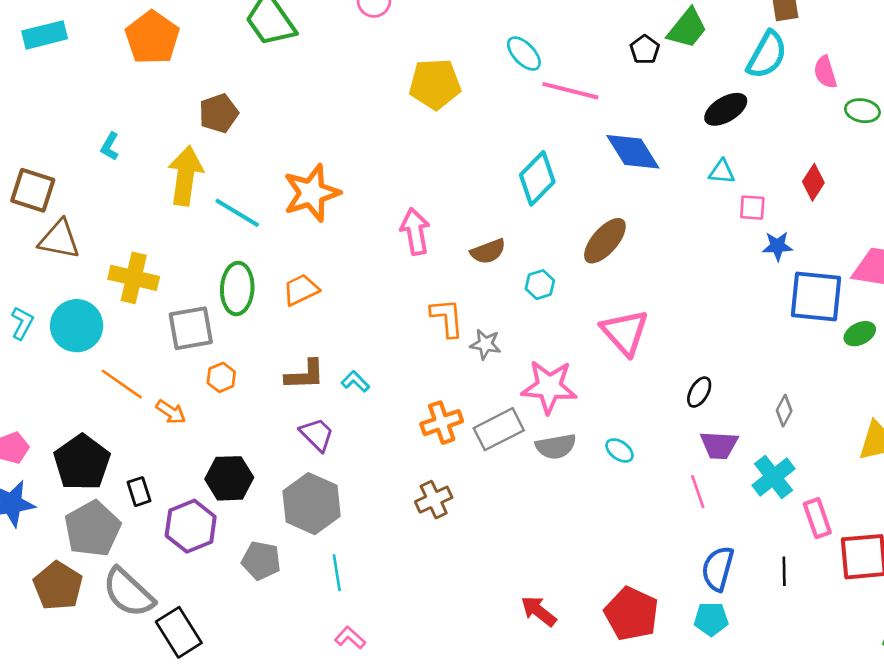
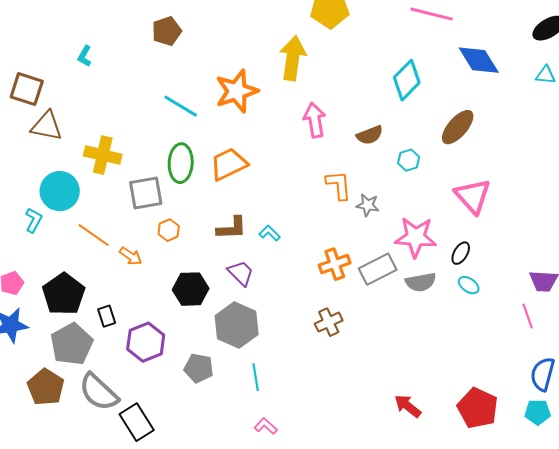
yellow arrow: (185, 176) -> (293, 58), moved
orange trapezoid: (301, 290) -> (229, 164), size x1.4
cyan L-shape: (22, 323) -> (34, 220), moved
black ellipse: (699, 392) -> (461, 253), moved
black hexagon: (229, 478) -> (191, 289), moved

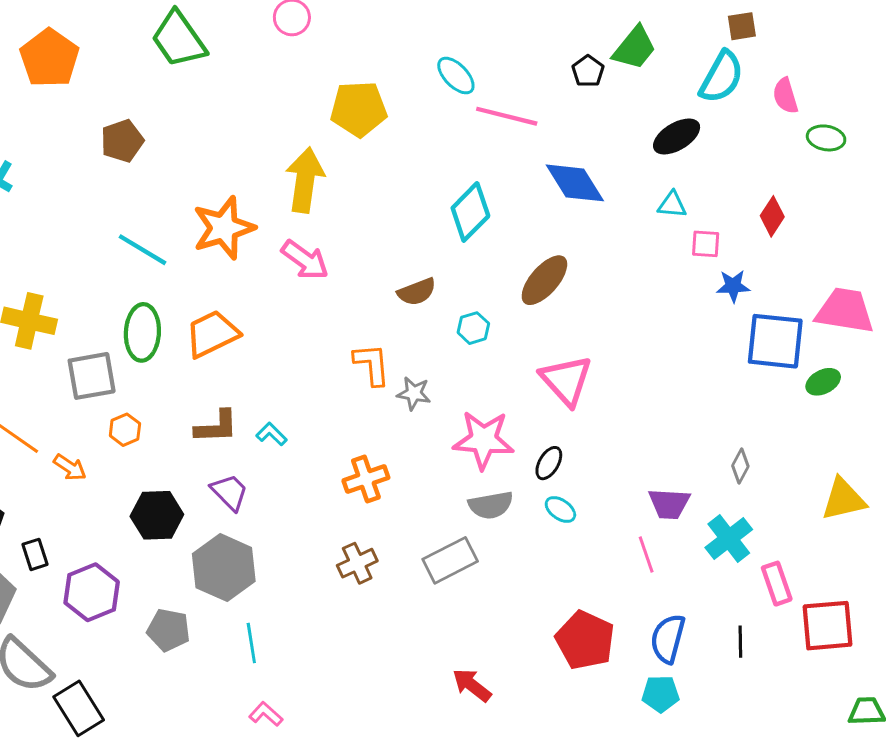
pink arrow: (315, 120) -> (305, 260), moved, turned 136
gray rectangle: (378, 269) -> (450, 560), moved
red pentagon: (478, 408) -> (585, 640), moved

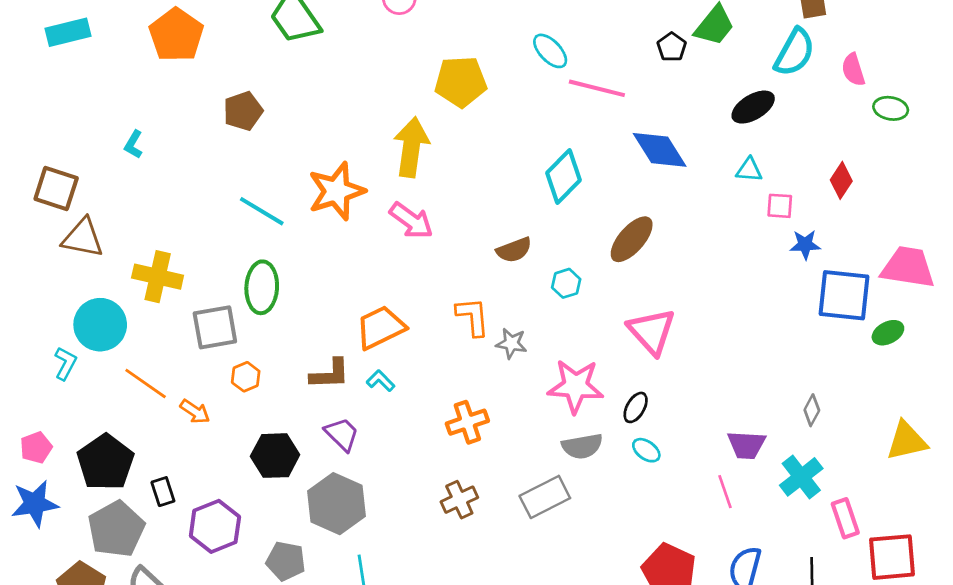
orange trapezoid: (212, 334) -> (381, 327), moved

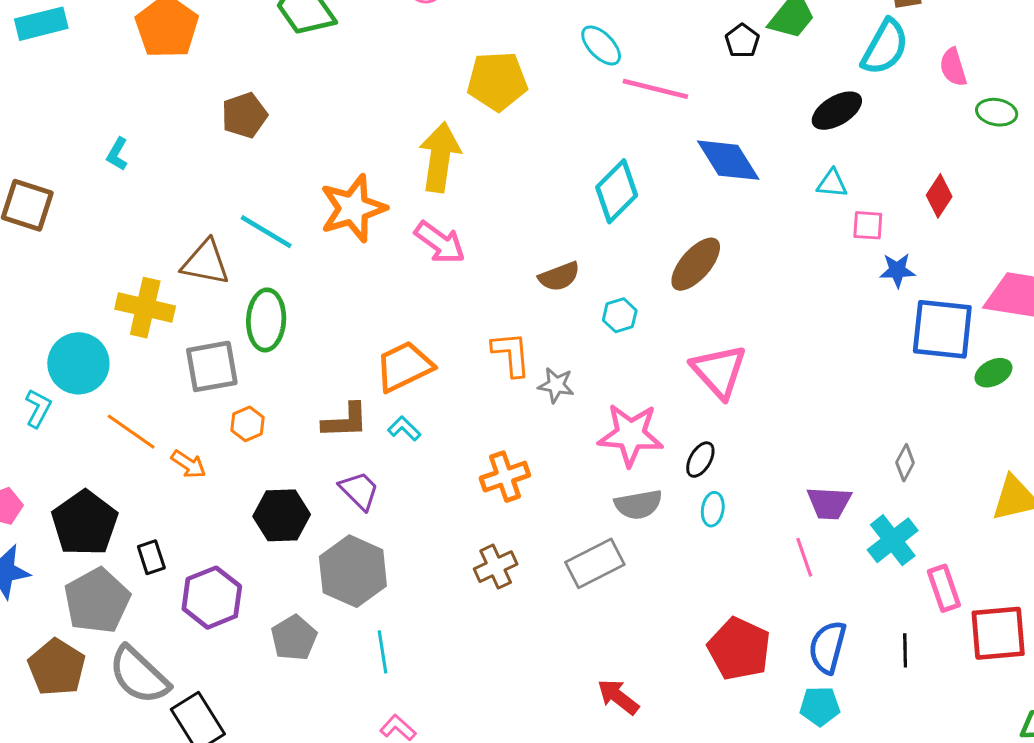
brown triangle: (83, 238) -> (206, 263), moved
cyan ellipse: (646, 450) -> (713, 509), turned 64
gray pentagon: (286, 561) -> (294, 638), turned 30

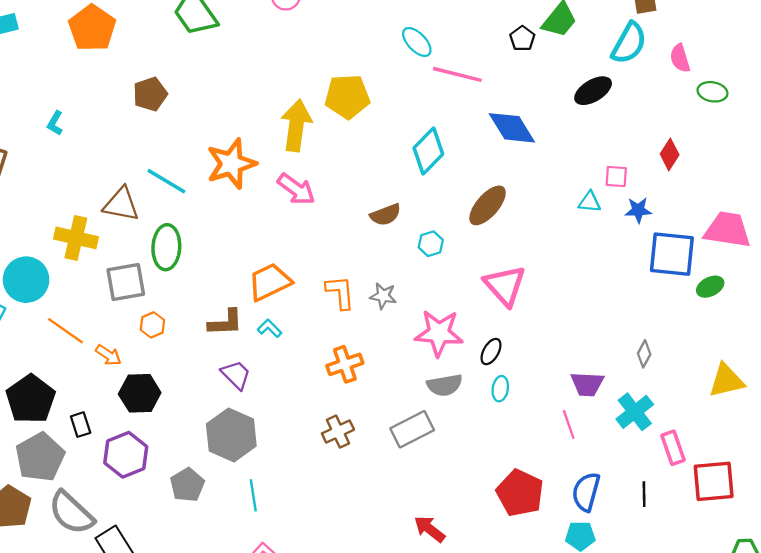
yellow pentagon: (497, 81) -> (347, 96), moved
cyan triangle: (832, 183) -> (590, 202), moved
orange L-shape: (511, 354) -> (340, 292), moved
black hexagon: (282, 515) -> (140, 393), moved

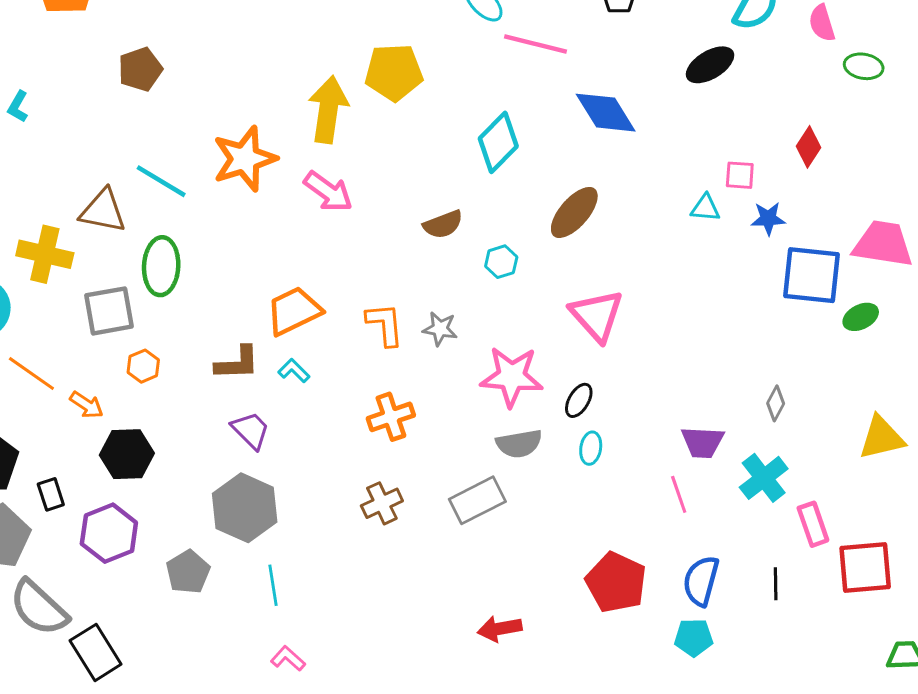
red arrow: (430, 529) -> (500, 629), turned -48

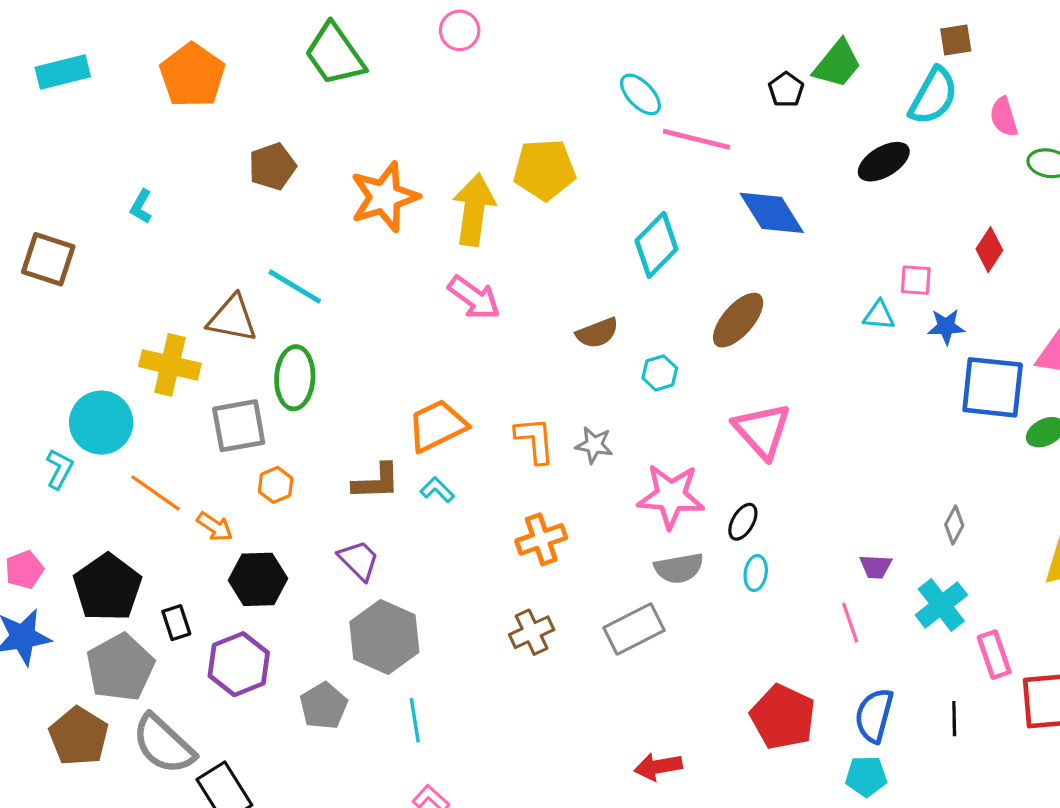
orange star: (245, 159) -> (384, 197), moved
purple trapezoid: (251, 430) -> (359, 560), moved
purple trapezoid: (703, 442) -> (876, 567), size x0.7

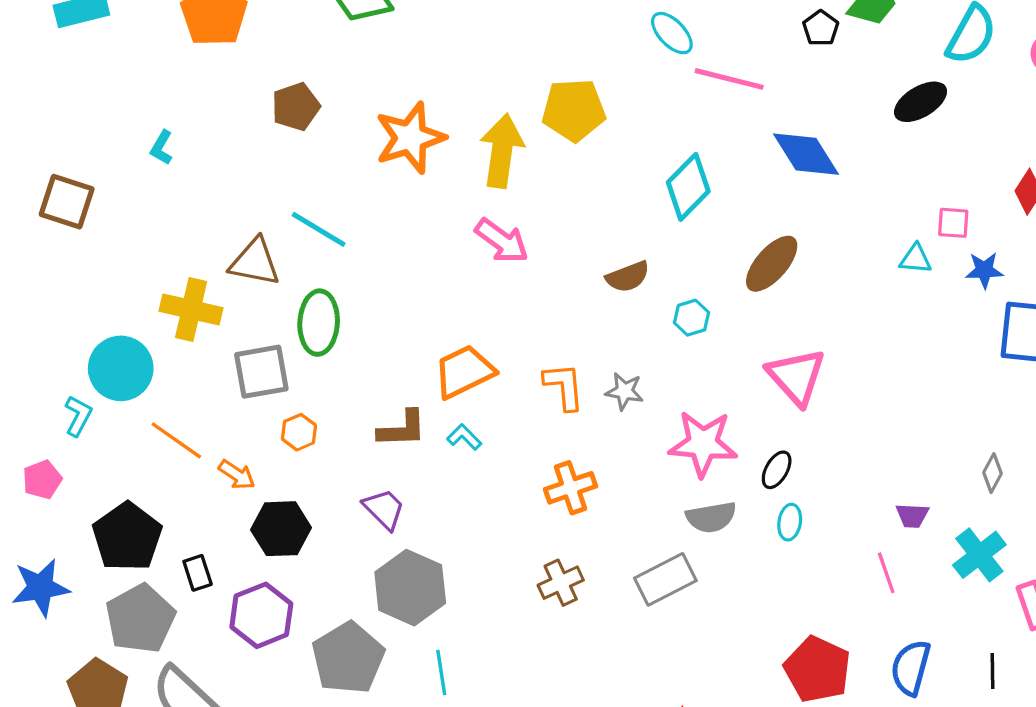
pink pentagon: (24, 570) -> (42, 480), moved
gray pentagon: (324, 706) -> (348, 658), size x1.5

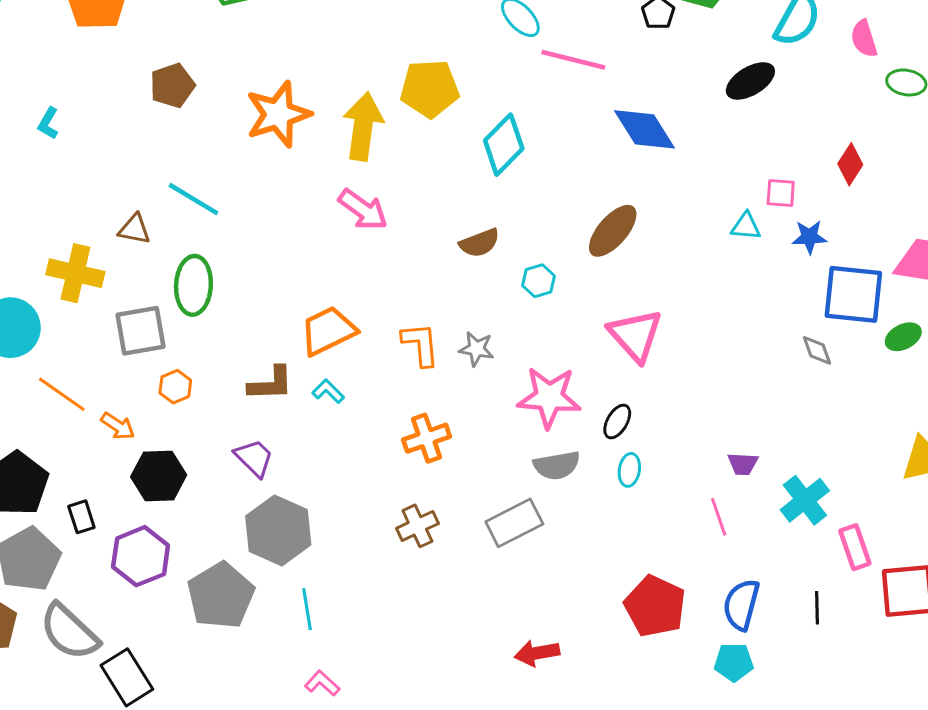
cyan diamond: (688, 187) -> (504, 145), moved
brown triangle: (255, 262) -> (134, 229), size x0.7
gray diamond: (992, 473) -> (817, 350), moved, turned -48

